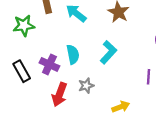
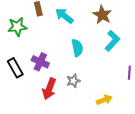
cyan L-shape: (108, 52) -> (112, 41), moved
cyan semicircle: (73, 54) -> (77, 48), moved

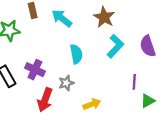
gray star: (73, 81) -> (66, 83), moved
yellow arrow: (104, 100) -> (92, 104), moved

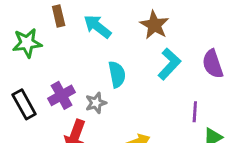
purple cross: (35, 70) -> (62, 95), turned 36
gray star: (66, 83) -> (96, 103), moved

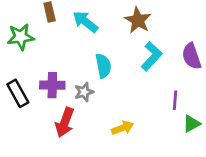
purple cross: (62, 95) -> (52, 85), turned 30

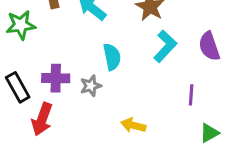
red arrow: (65, 122) -> (42, 119), moved
green triangle: (192, 124) -> (209, 133), moved
yellow arrow: (123, 128) -> (133, 125), turned -145

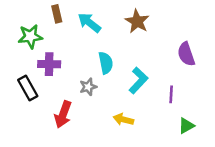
cyan L-shape: (165, 46) -> (138, 80), moved
purple cross: (56, 78) -> (49, 64), moved
red arrow: (42, 119) -> (63, 114), moved

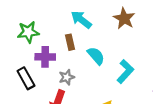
brown rectangle: (57, 14) -> (70, 42), moved
cyan semicircle: (106, 63) -> (96, 56), turned -30
gray star: (88, 87) -> (67, 77), moved

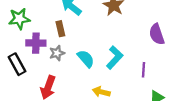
cyan semicircle: (96, 56) -> (86, 59), moved
gray star: (67, 77) -> (57, 53), moved

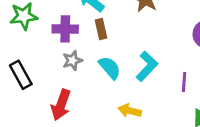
brown rectangle: (60, 29) -> (101, 29), moved
purple cross: (36, 43) -> (65, 29), moved

